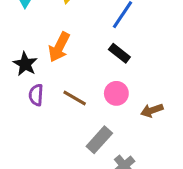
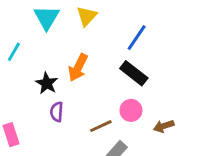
black rectangle: (119, 53) -> (134, 73), size x1.4
brown line: (75, 98) -> (101, 126), moved, turned -55

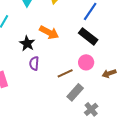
orange arrow: (78, 68) -> (49, 32), turned -90

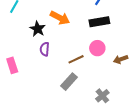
black rectangle: (88, 36) -> (99, 22), turned -48
gray rectangle: (75, 92) -> (69, 82), moved

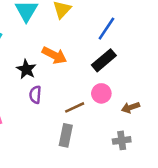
black rectangle: (99, 22) -> (104, 60), turned -30
gray rectangle: (69, 82) -> (66, 135), turned -30
gray cross: (102, 96) -> (122, 140), moved, turned 32

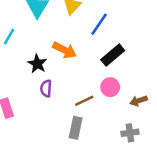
blue line: (106, 29) -> (99, 24), moved

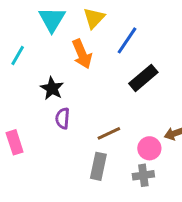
orange arrow: (65, 50) -> (82, 54), moved, turned 40
pink circle: (110, 87) -> (149, 148), moved
gray cross: (130, 133) -> (143, 175), moved

